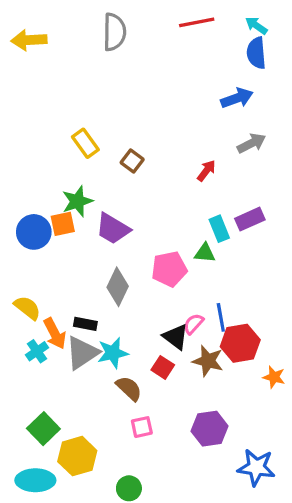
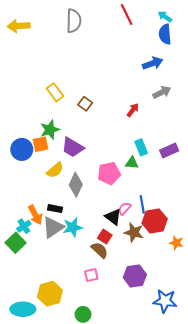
red line: (197, 22) -> (127, 15), turned 75
purple rectangle: (250, 219) -> (169, 150), moved
yellow semicircle: (27, 308) -> (55, 170), moved, turned 102
brown semicircle: (129, 388) -> (100, 250), moved
green square: (43, 429) -> (16, 243), moved

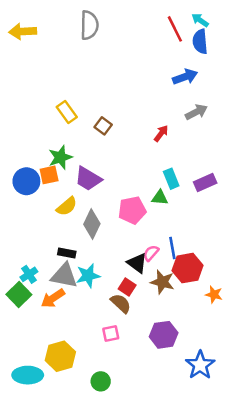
red line: (127, 15) -> (175, 29), moved
orange arrow: (35, 215) -> (53, 298), moved, turned 84
gray triangle: (53, 227) -> (64, 276), turned 45
blue star: (165, 301) -> (200, 365), turned 30

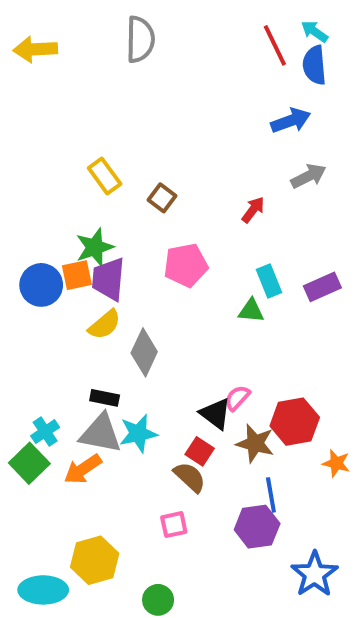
purple trapezoid: (88, 179) -> (109, 279), moved, turned 64
pink pentagon: (132, 210) -> (186, 265), moved
blue line: (172, 248) -> (271, 495), moved

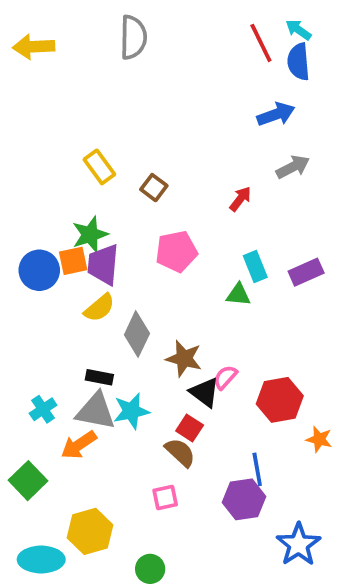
brown star: (255, 443) -> (184, 359), moved
green square: (29, 463) -> (28, 481), moved

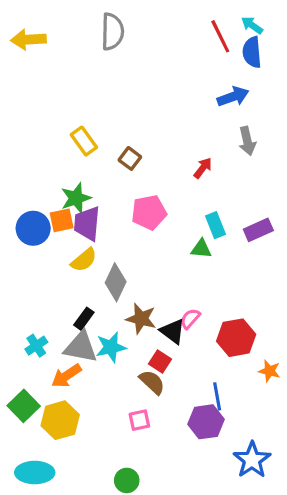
gray arrow: (293, 167) -> (247, 141), turned 104
brown star: (184, 359) -> (141, 319), moved
black rectangle: (99, 377) -> (84, 319), turned -65
yellow hexagon: (90, 531) -> (60, 420), moved

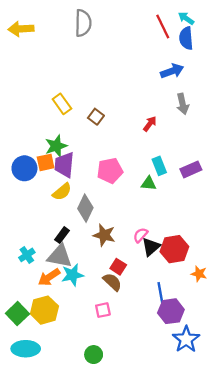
pink pentagon: (149, 212) -> (110, 171), moved
black triangle: (173, 331) -> (151, 247), moved, turned 42
cyan star: (111, 347) -> (73, 275), moved
green square: (24, 406) -> (17, 314), moved
purple hexagon: (206, 422) -> (171, 311), moved

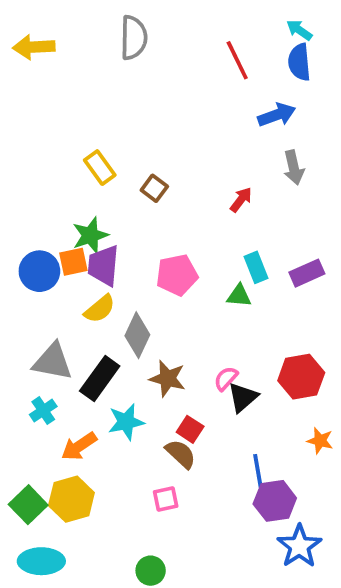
red line: (163, 27) -> (237, 60), moved
black rectangle: (62, 235) -> (100, 379), size x1.6
red hexagon: (174, 249) -> (301, 377), moved
gray triangle: (60, 256) -> (53, 362), moved
cyan star: (73, 275) -> (126, 422), moved

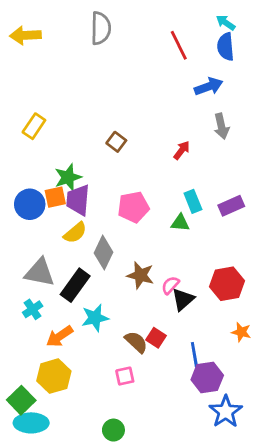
yellow rectangle: (100, 168) -> (34, 126), moved, turned 70
brown star: (168, 379) -> (140, 275), moved
red square: (190, 429) -> (156, 338), moved
green square: (28, 505) -> (21, 400), moved

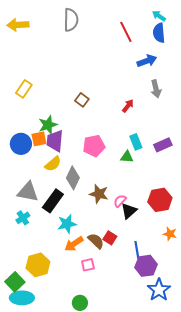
orange arrow: (60, 336) -> (74, 244), moved

